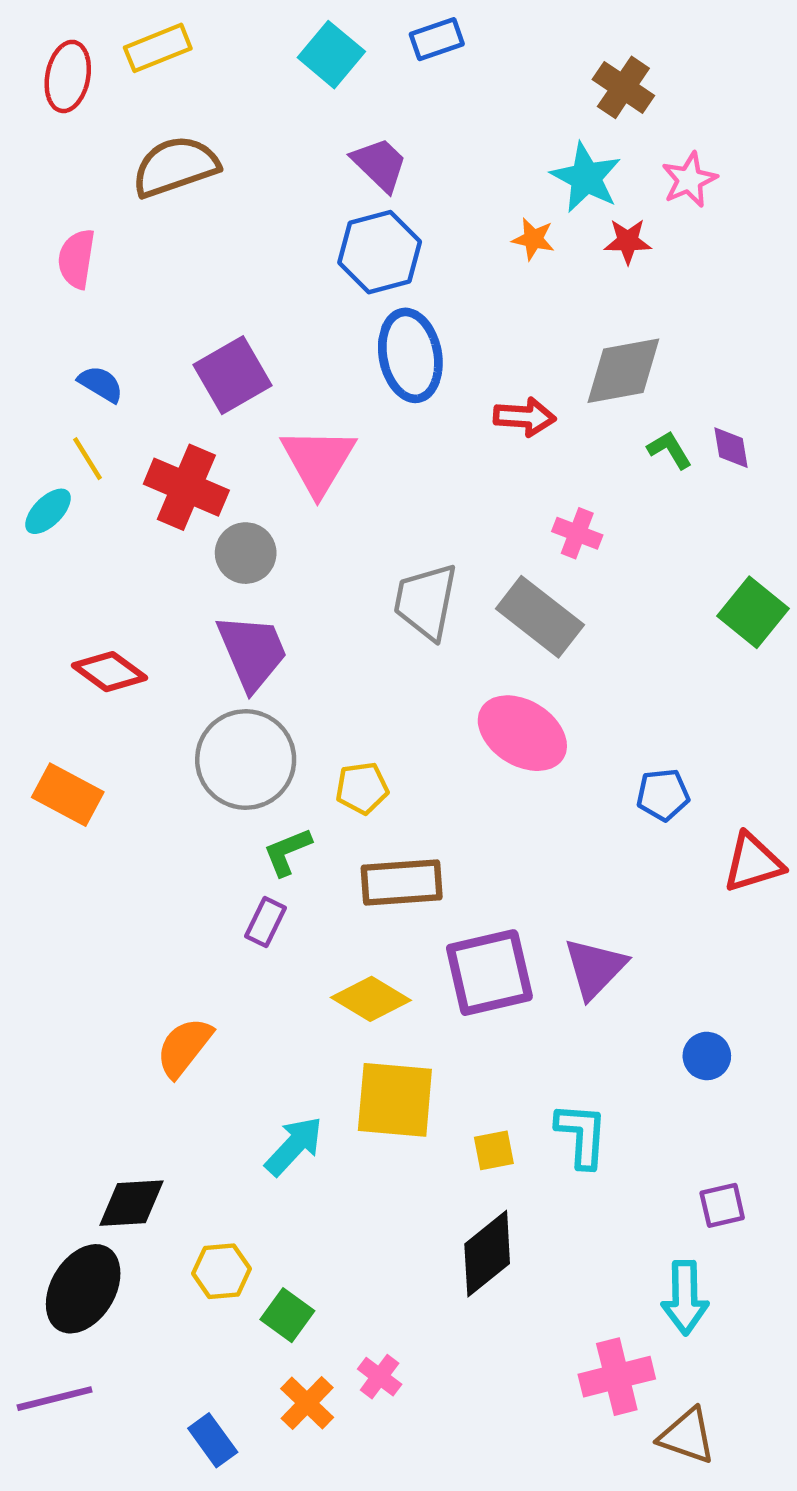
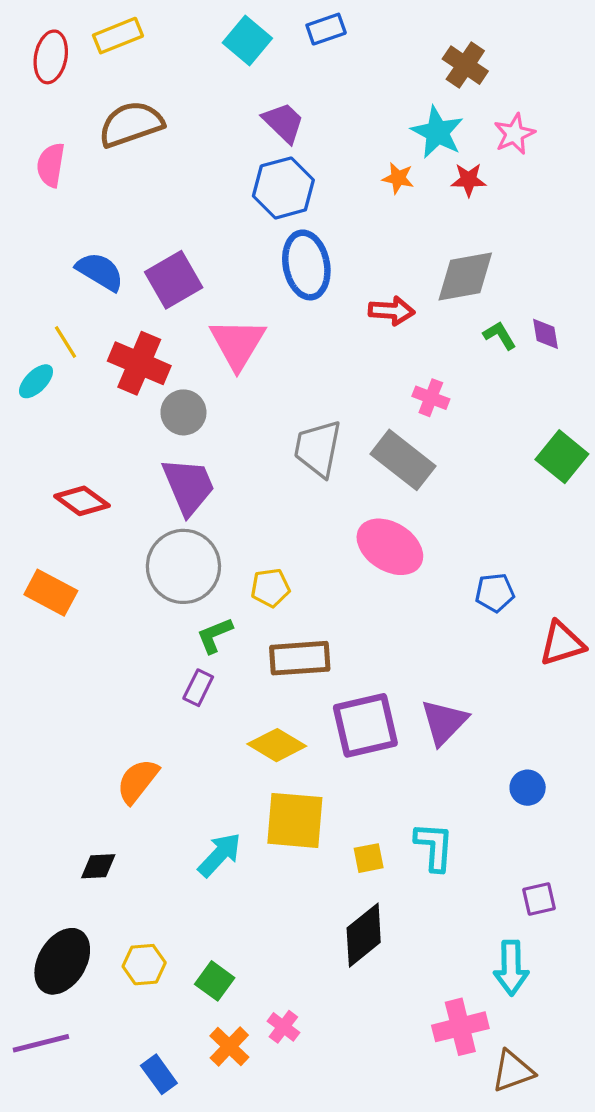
pink semicircle: (77, 259) -> (51, 165), moved
blue semicircle: (101, 384) -> (100, 272), moved, size x1.4
black diamond: (131, 1203) -> (98, 866), moved, size x0.7
yellow hexagon: (221, 1271) -> (144, 965), moved
brown triangle: (687, 1436) -> (513, 1071), turned -39

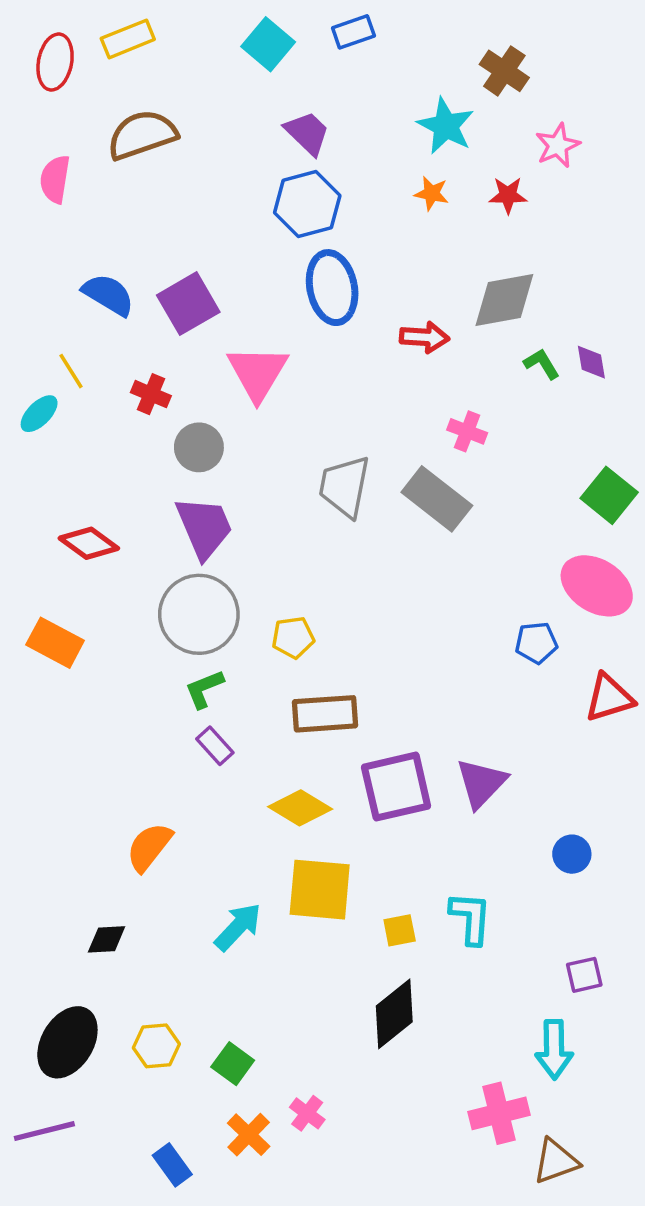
cyan star: (437, 132) -> (446, 126), moved
red cross: (139, 363) -> (151, 394), size x0.6
pink ellipse: (390, 547) -> (597, 586), moved
green L-shape: (215, 635) -> (204, 689), moved
purple rectangle: (198, 688) -> (215, 746), turned -68

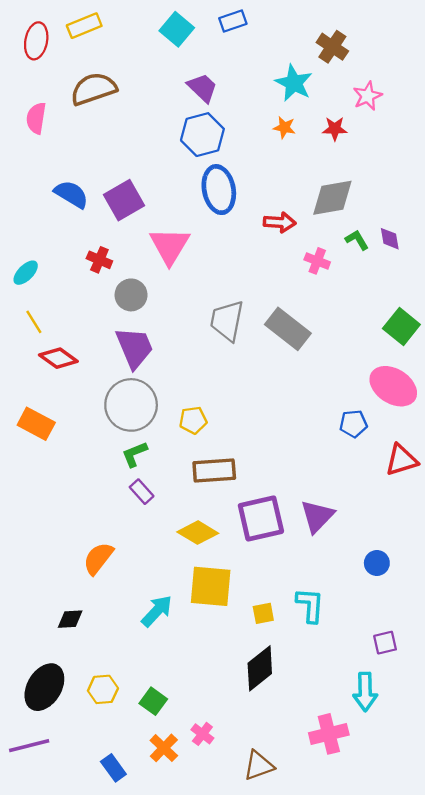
yellow line: (71, 371) -> (34, 322), moved
pink cross: (467, 431) -> (317, 261), moved
brown triangle: (556, 1161) -> (259, 766), moved

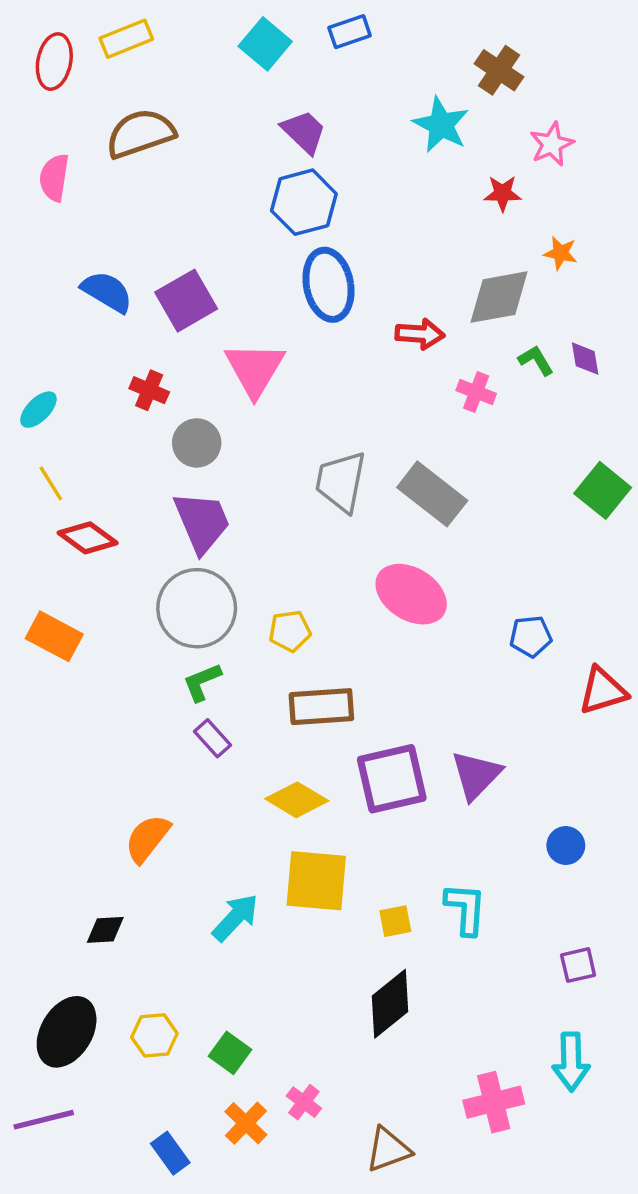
orange star: (284, 128) -> (561, 253), moved
pink ellipse: (393, 386) -> (411, 594), moved
cyan arrow: (365, 692) -> (571, 1062), moved

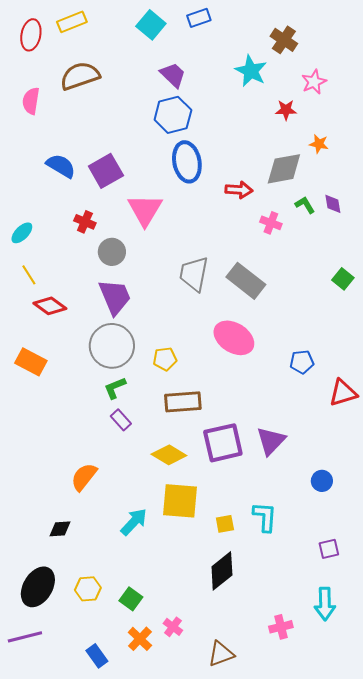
green square: (603, 490) -> (343, 279), size x0.7
pink cross: (494, 1102) -> (281, 627), size x0.7

